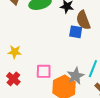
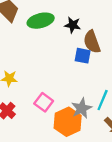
pink square: (44, 71) -> (44, 102), turned 35

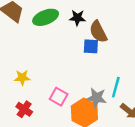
gray star: (82, 108) -> (96, 98), turned -30

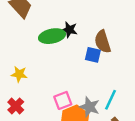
green ellipse: (46, 17) -> (52, 36), moved
black star: (77, 18) -> (69, 30), moved
pink square: (59, 97) -> (63, 100), moved, turned 30

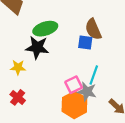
black star: (69, 30) -> (37, 47), moved, size x1.5
pink square: (63, 100) -> (74, 85), moved
cyan line: (110, 100) -> (94, 75), moved

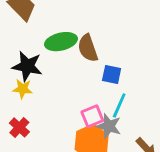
brown semicircle: (93, 29) -> (88, 48), moved
blue square: (85, 42) -> (112, 75), moved
black star: (37, 47) -> (27, 66), moved

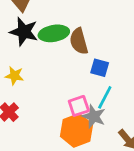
black star: (27, 66) -> (24, 32), moved

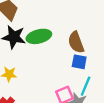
brown semicircle: (79, 41) -> (76, 42), moved

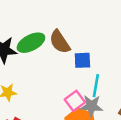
brown semicircle: (76, 42) -> (60, 42), moved

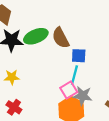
cyan line: (96, 86) -> (74, 75), moved

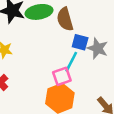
gray star: (83, 96) -> (98, 48), moved

